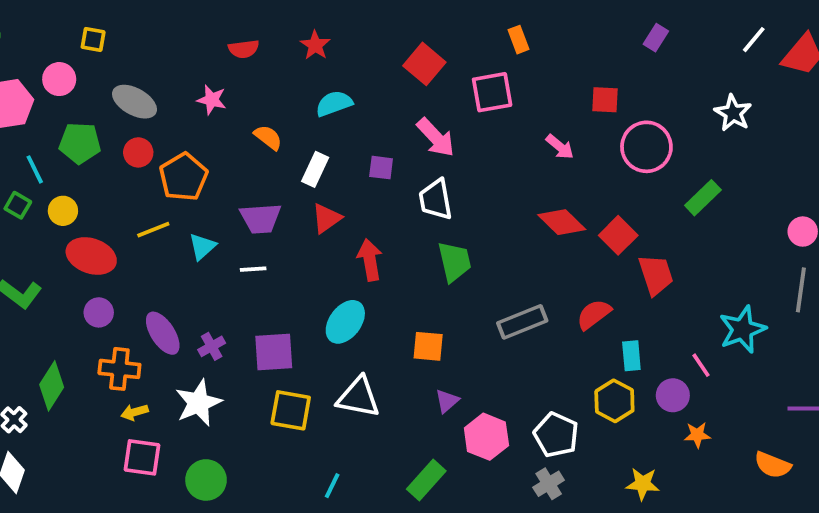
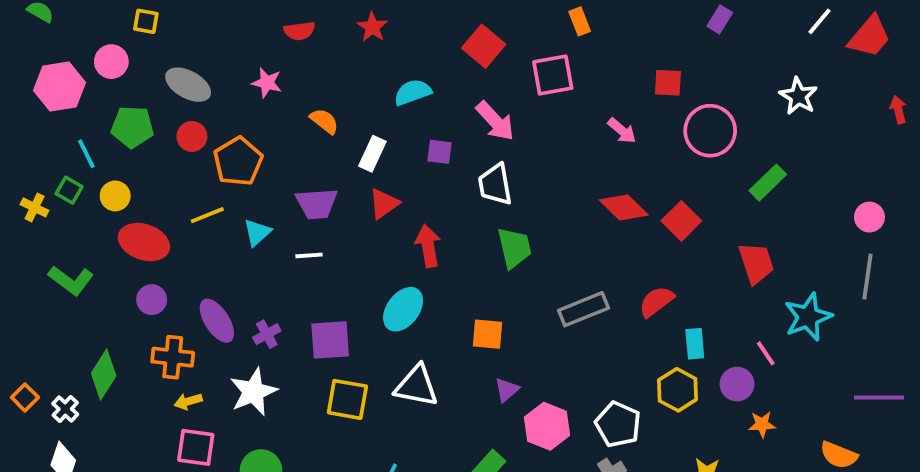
cyan semicircle: (334, 104) -> (413, 92), moved
red trapezoid: (656, 275) -> (756, 263), moved

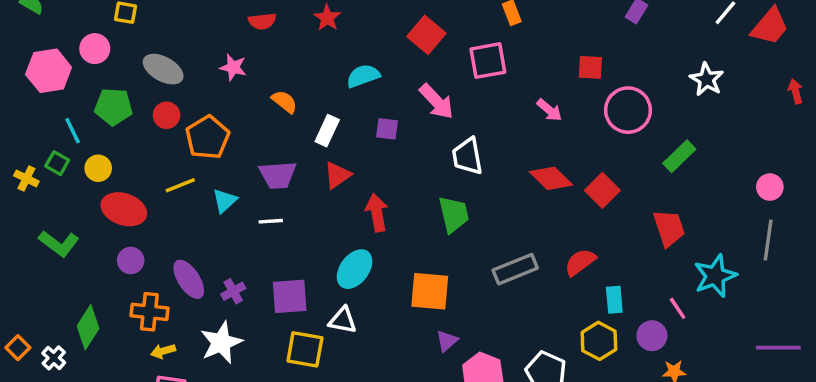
white trapezoid: (495, 184) -> (467, 156), moved
orange square: (488, 334) -> (430, 291), size x1.4
white triangle: (416, 386) -> (343, 320), moved, size x0.7

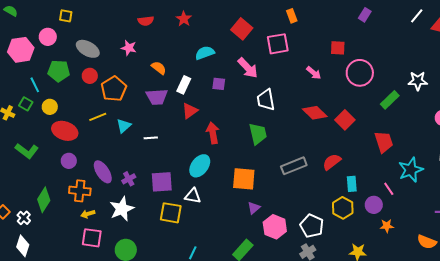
white star: (707, 79) -> (418, 81), moved, turned -30
purple trapezoid: (278, 175) -> (157, 97), moved

